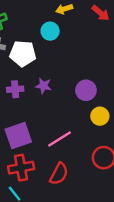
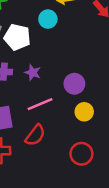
pink line: (59, 139) -> (40, 104), moved
red semicircle: (59, 174) -> (35, 135), moved

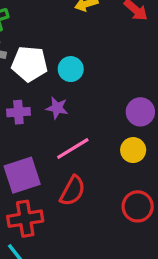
cyan circle: (48, 19) -> (71, 69), moved
purple circle: (74, 84) -> (140, 112), moved

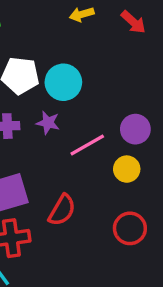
cyan circle: (71, 69) -> (63, 82), size x1.4
pink line: (73, 148) -> (87, 145), moved

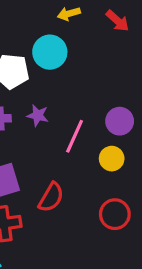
cyan circle: (63, 82) -> (50, 52), moved
pink line: (87, 145) -> (75, 136), turned -36

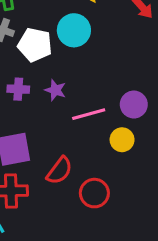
pink line: (75, 136) -> (89, 114), turned 44
red circle: (115, 214) -> (94, 193), moved

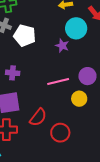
cyan circle: (74, 30) -> (76, 28), moved
purple cross: (18, 89) -> (13, 73), moved
purple star: (55, 90) -> (62, 46), moved

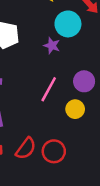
pink line: (58, 81) -> (49, 89), turned -45
red semicircle: (38, 117) -> (26, 148), moved

